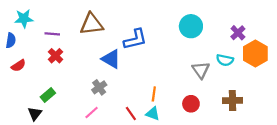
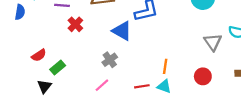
red cross: (56, 56) -> (75, 24), moved
red semicircle: (18, 66) -> (39, 55), moved
red line: (131, 114) -> (142, 86), turned -64

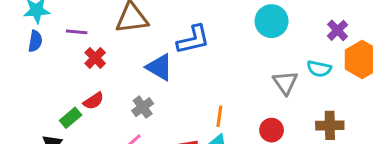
blue semicircle: (20, 12) -> (35, 41), moved
red semicircle: (39, 55) -> (94, 101), moved

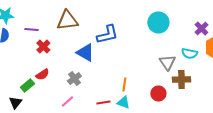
brown cross: (330, 125) -> (181, 80), moved

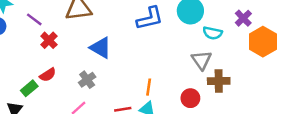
purple line: (31, 30) -> (34, 19), turned 32
blue L-shape: (107, 34) -> (150, 18), moved
cyan semicircle: (189, 54) -> (213, 33), moved

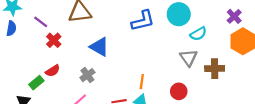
purple cross: (243, 18) -> (234, 16), moved
cyan semicircle: (213, 33) -> (198, 34), turned -42
brown cross: (219, 81) -> (215, 69), moved

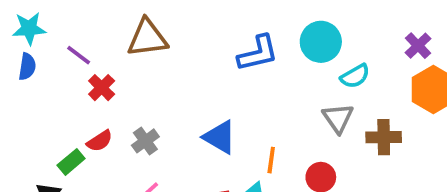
blue triangle: (99, 47) -> (220, 137), moved
gray cross: (87, 75) -> (145, 141), moved
orange line: (142, 82) -> (271, 160), moved

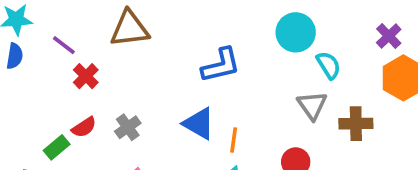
blue L-shape: (258, 53) -> (221, 65), moved
cyan semicircle: (355, 76) -> (329, 65), turned -92
orange line: (271, 160) -> (234, 140), moved

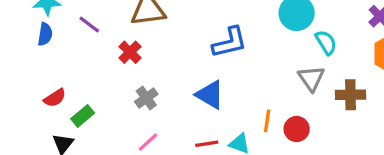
red cross: (86, 76) -> (130, 52), moved
red semicircle: (84, 127) -> (55, 98), moved
orange line: (234, 140) -> (267, 121), moved

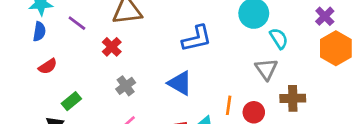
brown cross: (350, 95) -> (293, 98), moved
red semicircle: (55, 98) -> (48, 66), moved

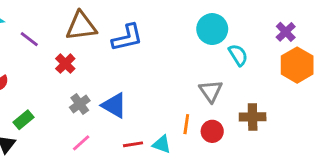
blue L-shape: (197, 38) -> (127, 38), moved
gray triangle: (266, 69) -> (211, 91), moved
blue triangle: (180, 83) -> (114, 105), moved

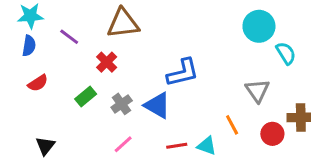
blue L-shape: (127, 38) -> (183, 73), moved
green rectangle: (24, 120) -> (86, 96), moved
orange line: (186, 124) -> (232, 125), turned -36
red circle: (212, 131) -> (272, 134), moved

